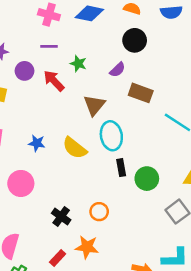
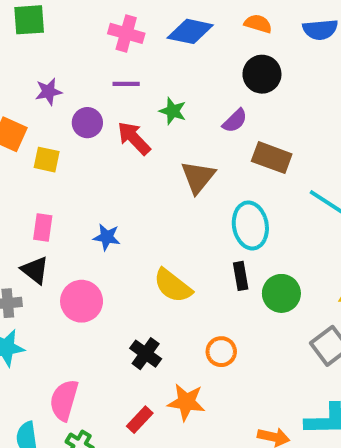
cyan ellipse: (111, 136) -> (250, 225), moved
yellow semicircle: (75, 148) -> (173, 286), moved
orange circle: (99, 212) -> (221, 352), moved

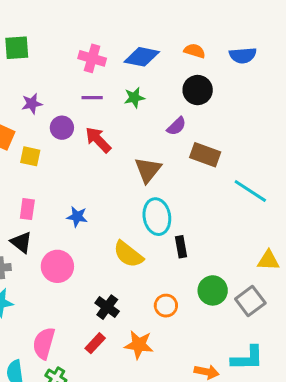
green star: (173, 111) -> (134, 98), moved, turned -30
cyan ellipse: (250, 225) -> (157, 217), moved
green circle: (281, 293) -> (213, 290), moved
red rectangle: (140, 420) -> (95, 343), moved

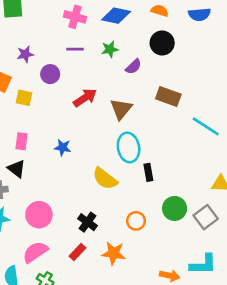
purple semicircle: (176, 126) -> (134, 67), moved
red arrow: (98, 140) -> (85, 98), moved, turned 100
pink circle: (57, 266) -> (39, 215), moved
pink semicircle: (44, 343) -> (35, 252), turned 40

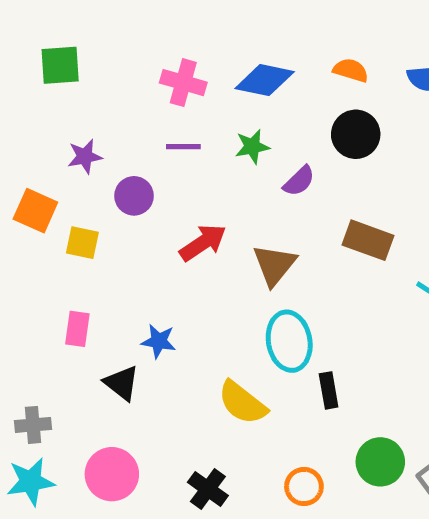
black triangle: (17, 169) -> (122, 383), moved

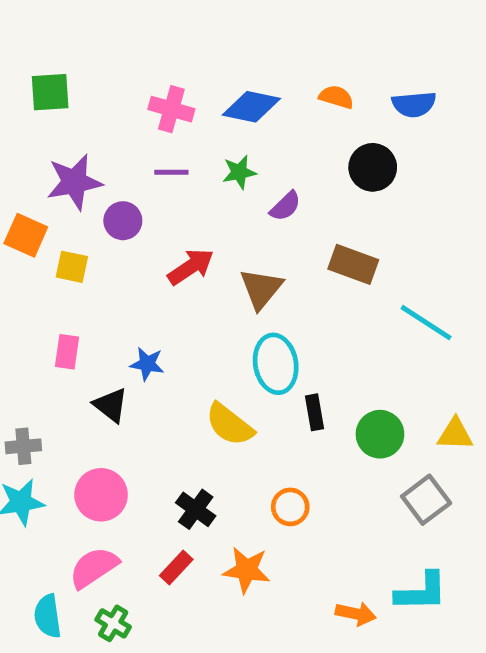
black circle: (356, 134) -> (373, 167), moved
purple star: (85, 156) -> (74, 182), size x1.6
green circle: (380, 462) -> (380, 434), moved

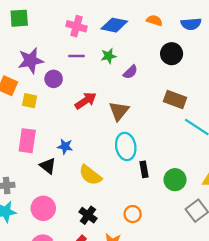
brown rectangle: (353, 264) -> (175, 99), moved
pink rectangle: (67, 352) -> (27, 141), size x1.5
yellow semicircle: (230, 424) -> (90, 175), moved

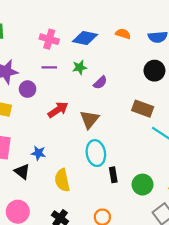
black circle: (172, 54) -> (154, 71), moved
yellow semicircle: (90, 175) -> (62, 180), turned 40

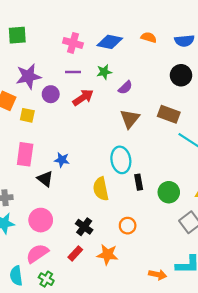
red arrow: (58, 110) -> (83, 98), moved
brown triangle: (89, 119) -> (130, 119), moved
yellow semicircle: (62, 180) -> (101, 189), moved

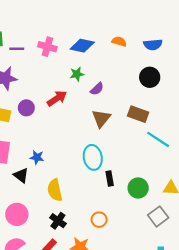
purple line: (73, 72) -> (17, 49), moved
purple circle: (51, 94) -> (26, 108), moved
yellow semicircle: (101, 189) -> (55, 190), moved

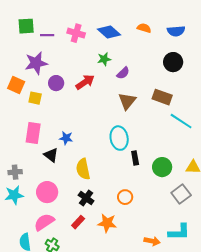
blue diamond: (82, 46) -> (109, 32), turned 30
purple circle: (26, 108) -> (56, 83), moved

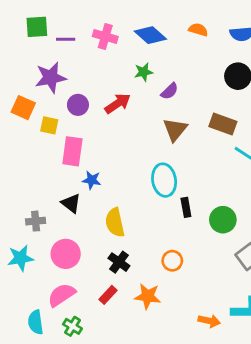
pink rectangle: (33, 133) -> (72, 151), moved
gray cross: (15, 172) -> (36, 221), moved

